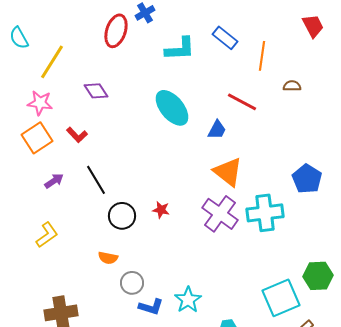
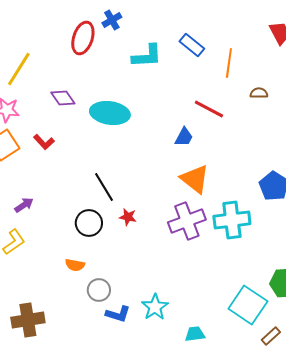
cyan ellipse: (172, 108) -> (110, 113), moved, turned -42
black line: (96, 180) -> (104, 187), moved
purple arrow: (54, 181) -> (24, 205), moved
purple cross: (220, 214) -> (187, 221), turned 33
cyan square: (281, 298) -> (248, 305), turned -33

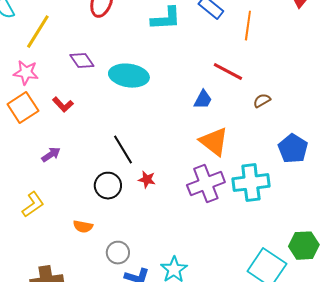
brown semicircle: (259, 93) -> (262, 101), moved, turned -30
purple arrow: (24, 205) -> (51, 155), moved
orange semicircle: (75, 265) -> (83, 227), moved

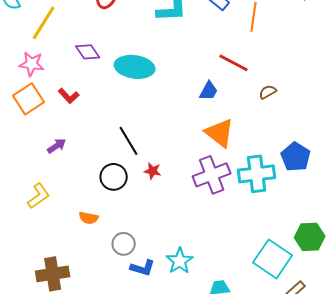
blue pentagon: (293, 149) -> (296, 157), moved

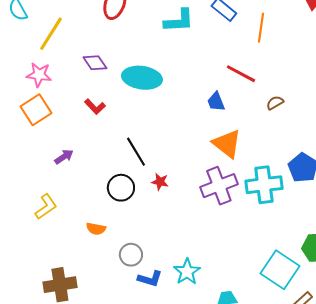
blue trapezoid: (209, 91) -> (216, 102), turned 130
red L-shape: (69, 96) -> (95, 107), moved

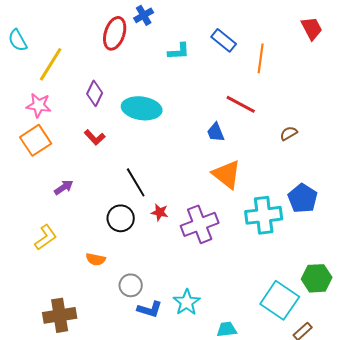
cyan L-shape: (179, 21) -> (179, 51), size x0.7
purple diamond: (95, 63) -> (95, 93), turned 60
brown semicircle: (275, 103) -> (289, 133), moved
purple cross: (219, 186) -> (200, 224), moved

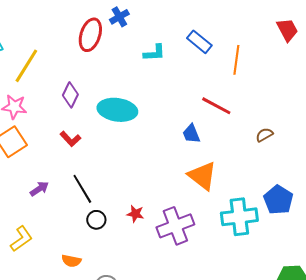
black line: (136, 182) -> (82, 189), moved
black circle: (121, 218) -> (96, 220), size x0.7

